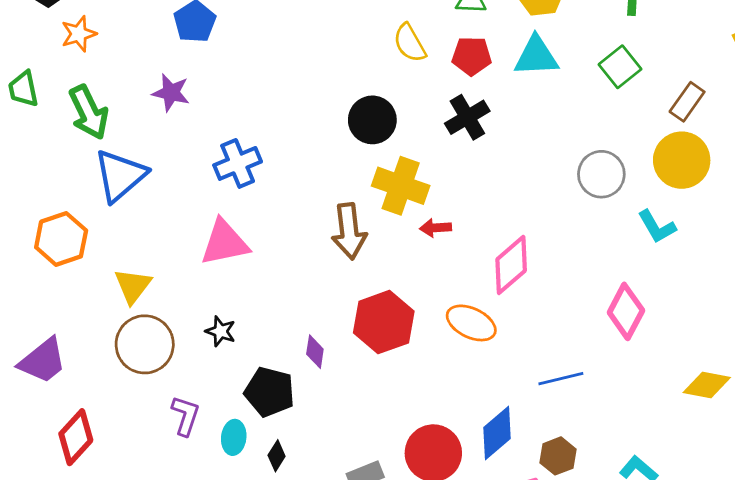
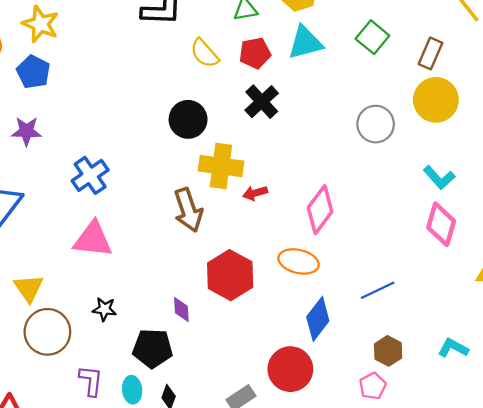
cyan L-shape: (657, 227) -> (439, 178), moved
pink triangle: (225, 243) -> (93, 239), turned 30
pink diamond: (626, 311) -> (441, 224), moved
blue diamond: (497, 433) -> (318, 319), moved

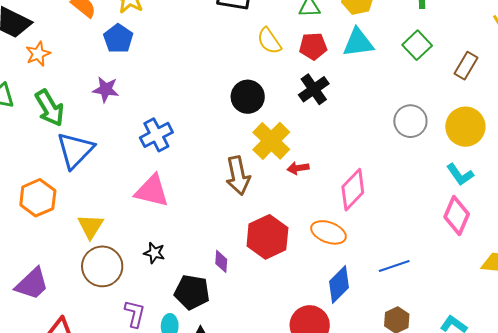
yellow circle: (436, 100) -> (465, 127), moved
yellow cross: (221, 166) -> (271, 141), turned 30

